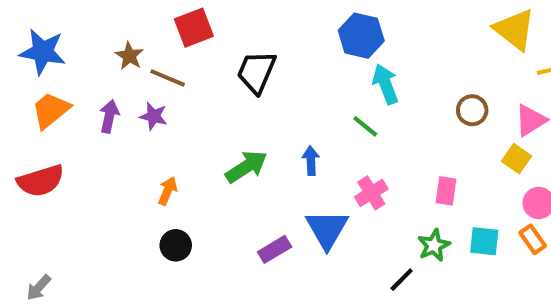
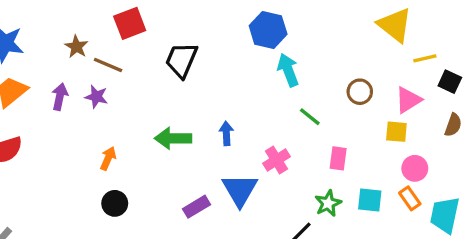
green line: (365, 126) -> (310, 117), moved
yellow square: (517, 159) -> (396, 132), turned -30
green arrow: (246, 167) -> (173, 138), turned -147

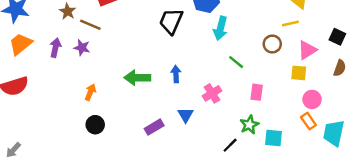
yellow line: (425, 58) -> (290, 24), moved
black trapezoid: (181, 60) -> (171, 21), moved
cyan arrow: (288, 70) -> (220, 28), turned -145
blue triangle: (240, 190) -> (186, 115), size x0.6
cyan square: (370, 200) -> (273, 138), moved

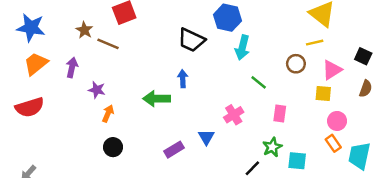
black trapezoid: (171, 21) -> (191, 40), turned -88
purple star: (82, 48) -> (97, 90), moved
blue arrow: (176, 74) -> (183, 79), moved

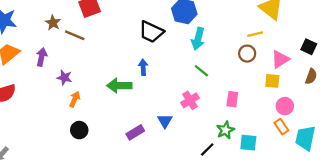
yellow line: (315, 43) -> (255, 34), moved
green line: (259, 82) -> (201, 71), moved

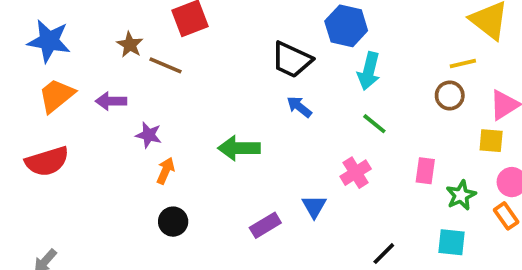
purple arrow: (42, 57) -> (111, 101), turned -102
blue arrow: (143, 67) -> (299, 107), moved, turned -49
green star: (225, 130) -> (461, 195), moved

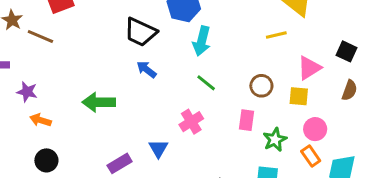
brown circle: (450, 95) -> (261, 86), moved
orange arrow: (166, 171) -> (40, 120), turned -96

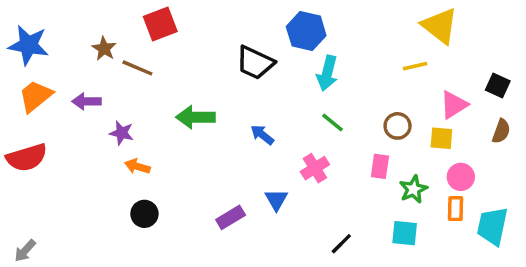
blue arrow: (146, 69) -> (262, 135), moved
green arrow: (99, 102) -> (195, 117), moved
orange rectangle: (311, 156) -> (456, 209), turned 36

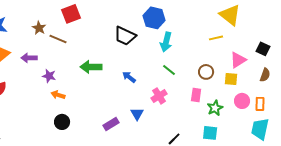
orange rectangle: (456, 209) -> (260, 104), moved

